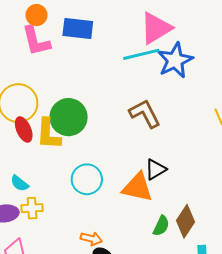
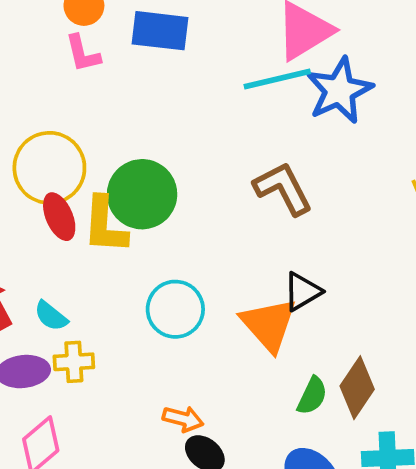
pink L-shape: (36, 41) -> (83, 53), size x0.7
orange triangle: (137, 187) -> (269, 325), turned 36

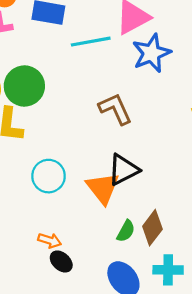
cyan line: (277, 79) -> (91, 42), moved
green circle: (142, 194) -> (24, 86), moved
black triangle: (302, 292) -> (123, 170), size x1.4

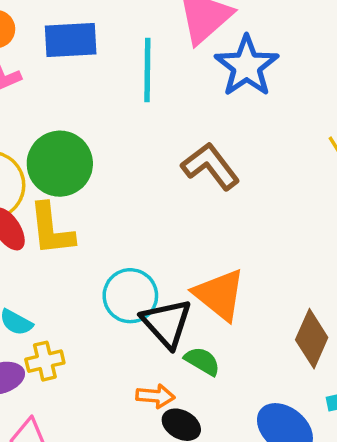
cyan line: (91, 42) -> (147, 70), turned -66
black triangle: (123, 170) -> (167, 323), moved, turned -32
green semicircle: (126, 231) -> (202, 361), moved, turned -75

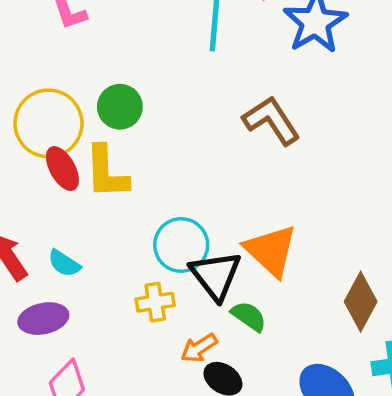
green circle: (60, 164) -> (120, 107), size x0.7
yellow cross: (45, 361) -> (155, 302), moved
orange arrow: (155, 396) -> (199, 348), turned 138

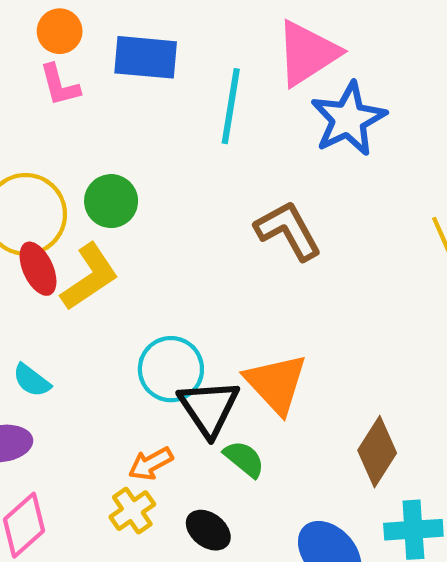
yellow L-shape: (106, 172) -> (90, 277), turned -126
yellow cross: (155, 302) -> (132, 511), moved, turned -30
orange arrow: (199, 348) -> (151, 464), moved

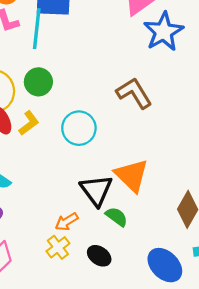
cyan line: (231, 106) -> (37, 29), moved
yellow L-shape: (90, 277) -> (29, 123), size x0.7
cyan circle: (171, 369) -> (79, 128), moved

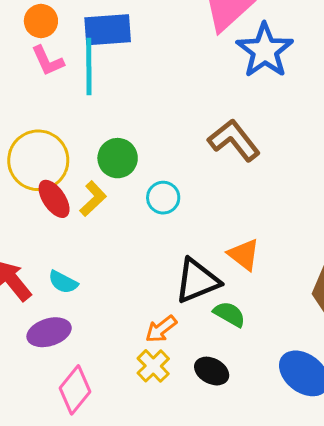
green circle: (38, 82) -> (118, 158), moved
cyan circle: (79, 128) -> (163, 198), size x0.7
orange triangle: (132, 175) -> (244, 255), size x0.7
black triangle: (96, 190) -> (197, 281), turned 51

